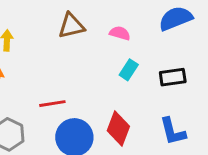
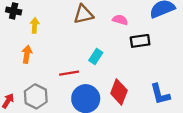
cyan rectangle: (129, 70) -> (96, 56), moved
black rectangle: (173, 77) -> (140, 41), moved

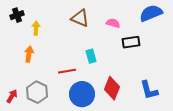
black cross: (14, 11) -> (17, 15), turned -32
brown triangle: (83, 14) -> (80, 18), turned 36
cyan rectangle: (96, 56) -> (91, 56), turned -48

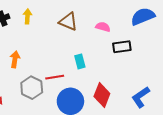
yellow arrow: (36, 28) -> (27, 16), moved
blue L-shape: (149, 90) -> (141, 97), turned 70
gray hexagon: (37, 92) -> (32, 88), moved

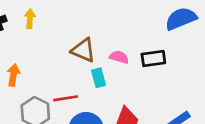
brown triangle: (68, 22) -> (83, 50), moved
pink semicircle: (103, 27) -> (119, 57), moved

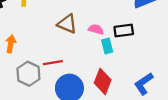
cyan rectangle: (98, 78) -> (107, 46), moved

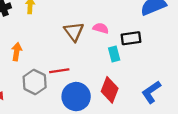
brown triangle: (67, 24) -> (74, 32), turned 30
pink semicircle: (96, 29) -> (101, 28), moved

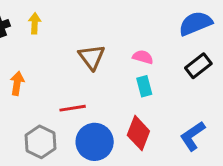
pink semicircle: (101, 28) -> (143, 57), moved
black rectangle: (131, 38) -> (198, 66), moved, turned -30
gray hexagon: (35, 82) -> (40, 142), moved

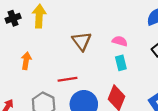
yellow arrow: (35, 23) -> (39, 16), size x1.5

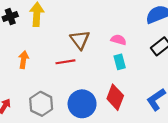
red line: (68, 79) -> (65, 62), moved

